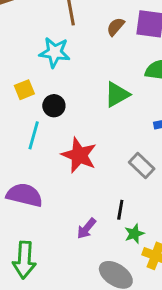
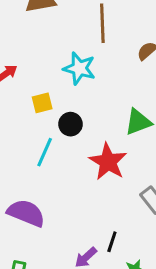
red star: (79, 155) -> (108, 162), moved
black line: (120, 210) -> (112, 242), moved

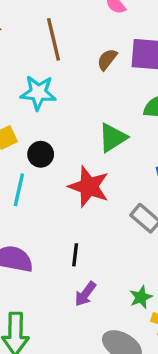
black line: (112, 242) -> (75, 255), moved

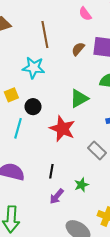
green star: (141, 297) -> (81, 185), moved

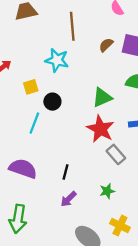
red star: (62, 129) -> (100, 129), moved
green star: (81, 185) -> (107, 191), moved

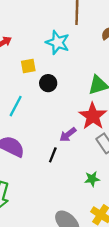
cyan line: (34, 123) -> (16, 106), moved
purple arrow: (69, 199) -> (68, 135), moved

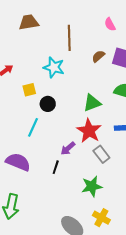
cyan line: (16, 106) -> (33, 127), moved
green star: (92, 179) -> (92, 186), size x1.5

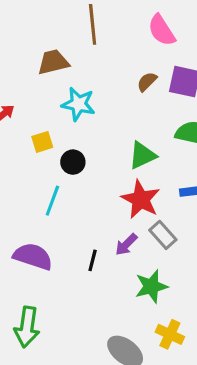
brown trapezoid: (29, 22) -> (53, 62), moved
pink semicircle: (110, 24) -> (162, 30), size x1.5
brown line: (69, 38) -> (93, 24), moved
purple arrow: (68, 148) -> (126, 244), moved

